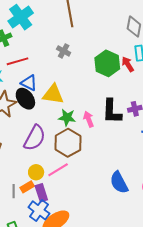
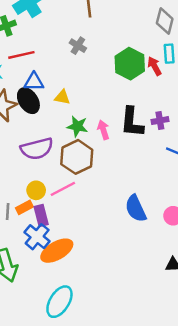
blue triangle: (29, 83) -> (34, 82), turned -30
yellow triangle: (53, 94) -> (62, 97), size x0.6
purple semicircle: (35, 138) -> (37, 149), turned 44

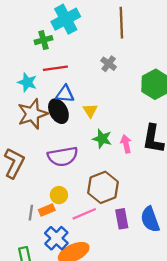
yellow triangle: (62, 97) -> (90, 111), turned 42
brown hexagon: (77, 157) -> (103, 187), moved
pink line: (63, 189) -> (84, 214), moved
purple rectangle: (41, 215) -> (122, 219), moved

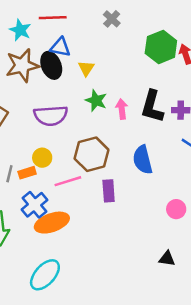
blue semicircle: (150, 219) -> (143, 160), moved

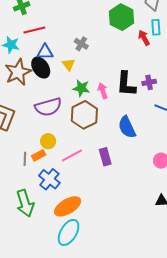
gray cross: (112, 19) -> (81, 44), moved
green hexagon: (161, 47) -> (122, 17), moved
brown hexagon: (92, 154) -> (84, 115), moved
orange ellipse: (52, 223) -> (68, 206), moved

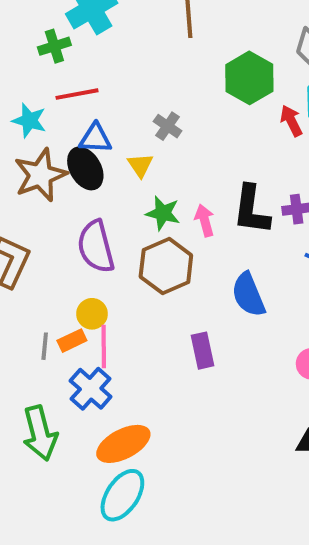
purple semicircle: (48, 107) -> (96, 247), turned 88
pink line: (72, 156) -> (104, 347), moved, turned -65

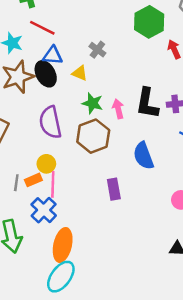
red line: (77, 94) -> (42, 28), turned 35
yellow triangle: (140, 165) -> (80, 73), turned -35
orange ellipse: (123, 444) -> (63, 245), turned -52

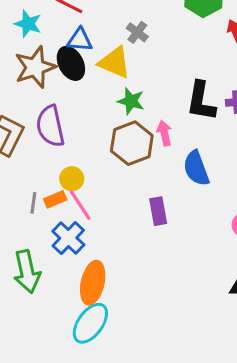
yellow triangle: (80, 73) -> (115, 62), size x1.6
pink arrow: (118, 109) -> (164, 133), moved
purple semicircle: (50, 122) -> (50, 126), moved
pink line: (53, 184) -> (80, 205), turned -35

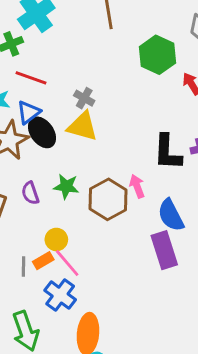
gray cross: (137, 32) -> (84, 98), moved
blue triangle: (80, 40) -> (29, 112), moved, turned -35
green star: (131, 101) -> (66, 186), moved
purple semicircle: (50, 126) -> (30, 193), size x0.6
purple rectangle: (158, 211) -> (164, 250), moved, size x1.4

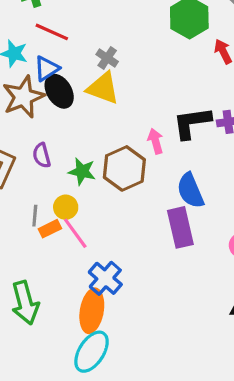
black L-shape: (167, 152) -> (192, 123), turned 75
green star: (66, 186) -> (82, 171), moved
pink arrow: (137, 186) -> (155, 141), moved
gray line: (23, 267) -> (35, 216), moved
blue cross: (60, 295) -> (105, 278), moved

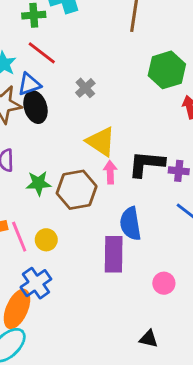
yellow triangle: (103, 88) -> (101, 142), moved
green star: (82, 171) -> (38, 183), turned -30
yellow circle: (66, 207) -> (46, 240), moved

